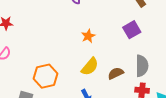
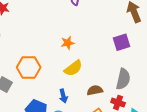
orange star: (88, 36) -> (68, 43), moved
brown semicircle: (116, 73) -> (95, 90), moved

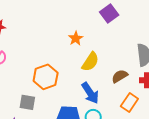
purple square: (122, 42) -> (109, 13), moved
blue arrow: (63, 96) -> (90, 93), size x1.5

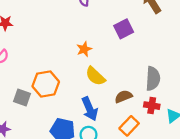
yellow semicircle: (90, 62) -> (95, 76), turned 90
gray square: (27, 102) -> (22, 97), moved

